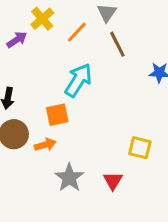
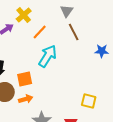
orange line: (77, 32) -> (40, 32), moved
orange square: (57, 115) -> (25, 79), moved

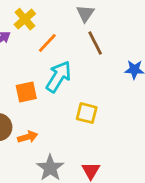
orange square: (25, 79) -> (26, 92), moved
yellow square: (89, 101) -> (87, 113), moved

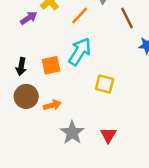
orange line: (47, 43) -> (80, 16), moved
brown line: (95, 43) -> (127, 18), moved

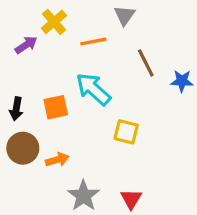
orange line: (80, 16) -> (93, 42), turned 36
brown line: (127, 18) -> (146, 63), moved
cyan arrow: (80, 52) -> (93, 89), turned -80

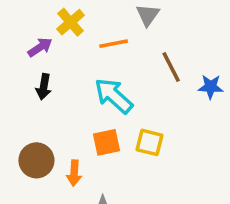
orange square: (56, 107) -> (106, 142), moved
black arrow: (16, 109) -> (44, 87), moved
orange arrow: (57, 160) -> (74, 173), turned 110

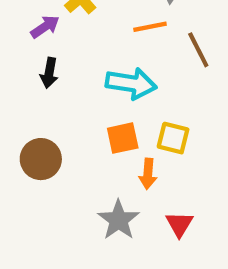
orange line: (114, 44) -> (150, 27), moved
cyan arrow: (114, 96) -> (131, 83), turned 147
orange arrow: (74, 173) -> (148, 174), moved

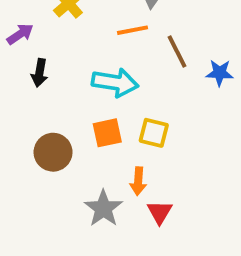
purple arrow: (45, 27) -> (20, 34), moved
brown circle: (41, 159) -> (53, 152), moved
orange arrow: (148, 174) -> (138, 181), moved

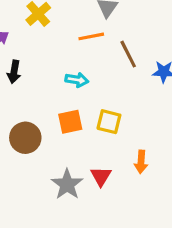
cyan arrow: (115, 82) -> (77, 80), size x0.6
orange arrow: (138, 181) -> (141, 162), moved
red triangle: (160, 212) -> (101, 176), moved

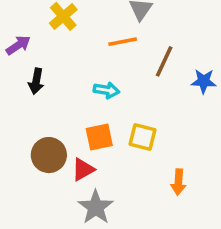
brown line: (128, 54) -> (164, 61), turned 52
red triangle: (101, 176) -> (83, 169), moved, turned 30

